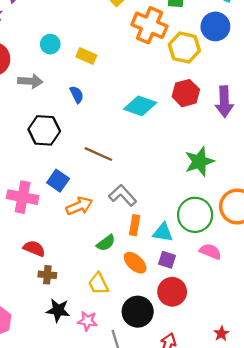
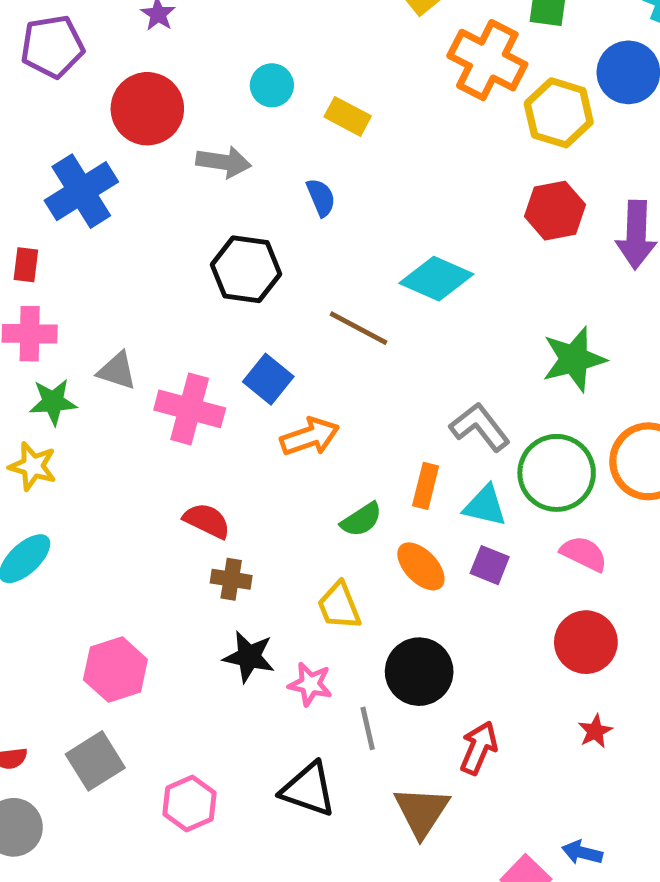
cyan diamond: (140, 106) -> (436, 279), moved
gray L-shape: (123, 195) -> (480, 427), moved
red circle: (172, 292) -> (586, 642), moved

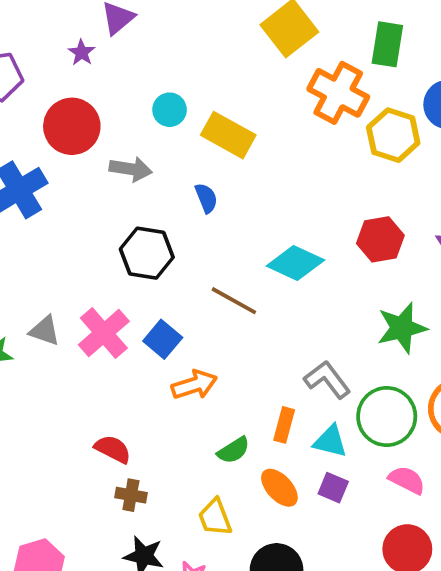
yellow rectangle: (348, 116) -> (228, 135), size x1.5
red hexagon: (555, 211) -> (380, 239), moved
pink cross: (190, 409) -> (104, 333), moved, turned 33

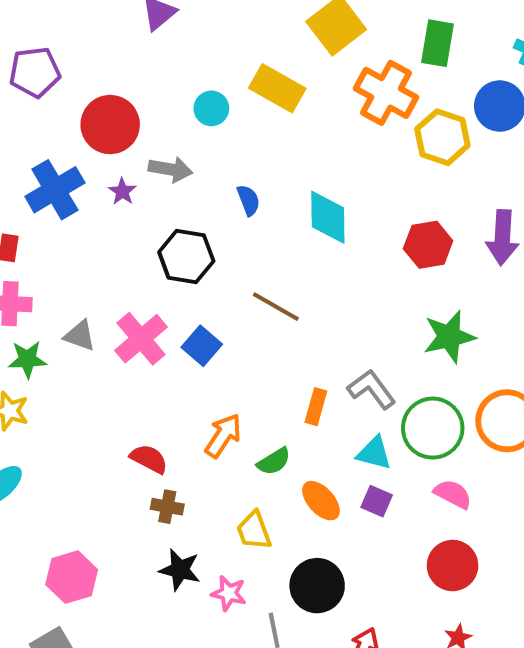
purple star: (82, 52) -> (122, 192), moved
yellow rectangle: (228, 135) -> (277, 88), moved
cyan diamond: (295, 263) -> (328, 217), moved, turned 64
orange arrow: (194, 385) -> (223, 436), moved, turned -39
orange rectangle: (284, 425) -> (316, 407), moved

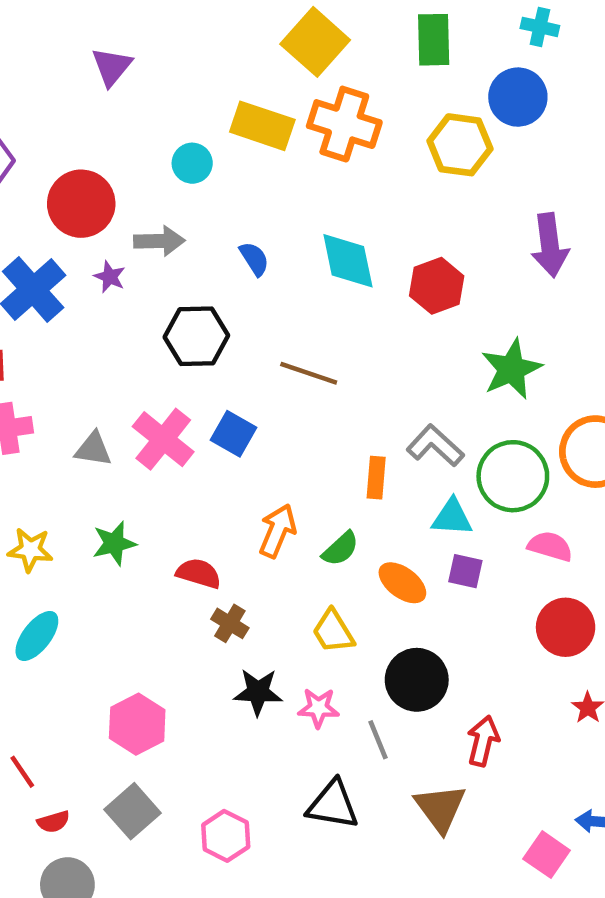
orange cross: (386, 93) -> (344, 124), moved
red hexagon: (428, 245) -> (437, 286), moved
green star: (27, 359) -> (114, 543), moved
brown cross: (167, 507) -> (230, 623), turned 32

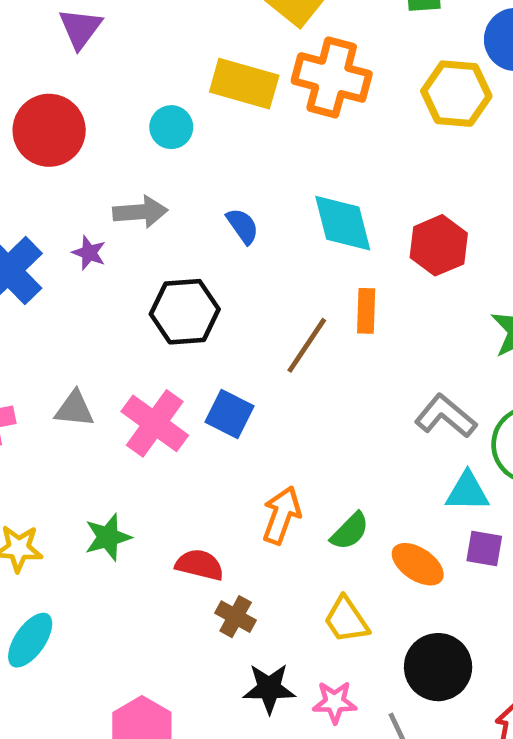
red circle: (81, 204) -> (49, 130), moved
brown line: (309, 373) -> (307, 345), turned -72
gray triangle: (93, 449) -> (74, 409), moved
orange rectangle: (376, 478) -> (366, 311), moved

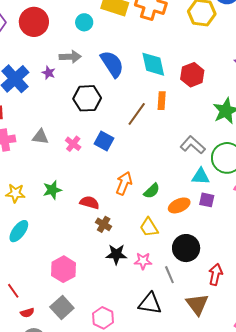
blue semicircle: (243, 226) -> (112, 64), size x1.8
pink cross: (155, 423) -> (73, 144), size x0.6
orange ellipse: (418, 564) -> (179, 205), turned -60

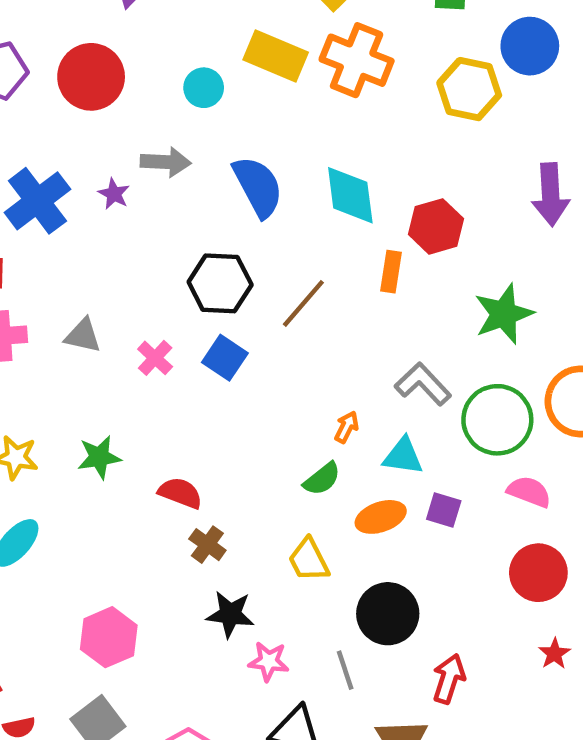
black hexagon: (87, 98) -> (220, 283), moved
orange rectangle: (162, 101) -> (391, 272), moved
cyan triangle: (201, 176) -> (403, 456), moved
orange arrow: (124, 183) -> (347, 427), moved, size x0.6
pink star: (143, 261) -> (269, 661), moved

